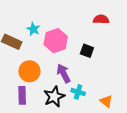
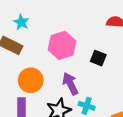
cyan star: (33, 29) -> (21, 22), moved

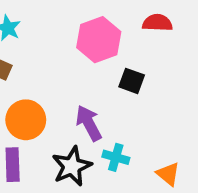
pink hexagon: (62, 45) -> (99, 40), moved

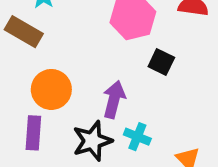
purple arrow: (89, 123) -> (114, 100), turned 36

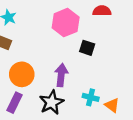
purple rectangle: (33, 133) -> (14, 103), turned 30
cyan cross: (137, 137) -> (91, 97), moved

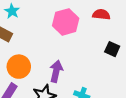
black square: (87, 48) -> (112, 49), moved

